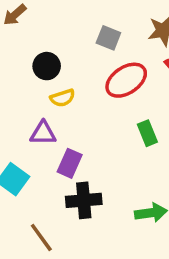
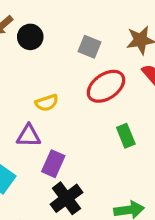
black circle: (47, 66) -> (30, 37), moved
black cross: (84, 200) -> (66, 198), turned -32

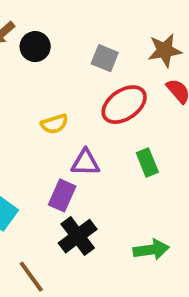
purple triangle: (29, 136) -> (85, 163), moved

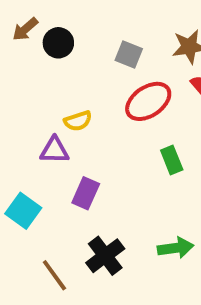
purple triangle: (85, 163) -> (54, 150), moved
black cross: (78, 236) -> (105, 256), moved

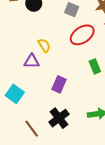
yellow semicircle: (78, 121) -> (44, 45), turned -104
purple rectangle: (86, 193) -> (59, 84), moved

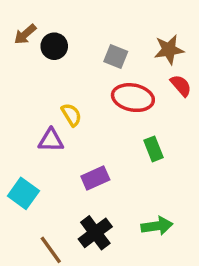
red ellipse: (82, 35) -> (133, 98), turned 45
purple rectangle: (59, 84) -> (95, 178), turned 42

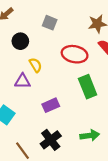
black circle: (54, 46) -> (20, 41), moved
gray square: (116, 56) -> (50, 23), moved
green rectangle: (153, 149) -> (88, 87), size x1.5

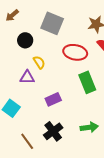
gray square: (50, 23) -> (52, 23), size x1.6

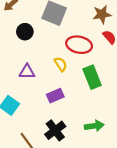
yellow semicircle: (39, 62) -> (61, 64), moved

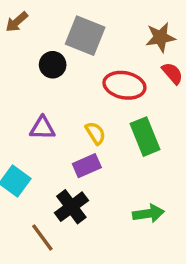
black circle: (25, 32) -> (53, 65), moved
yellow semicircle: (61, 64) -> (95, 133), moved
black cross: (55, 130) -> (71, 207), moved

